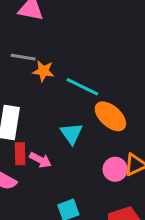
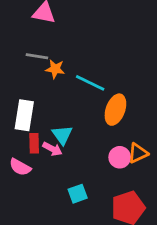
orange ellipse: (110, 116) -> (115, 110), turned 68
cyan triangle: (71, 133) -> (62, 135), moved

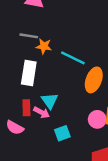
white rectangle: (24, 115) -> (29, 73), moved
cyan square: (78, 194) -> (62, 133), moved

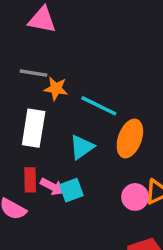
cyan triangle: (50, 101) -> (82, 147), moved, turned 30
cyan square: (62, 133) -> (71, 190), moved

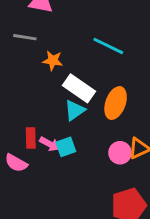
gray line: (34, 73) -> (25, 37), moved
cyan line: (99, 106) -> (108, 46), moved
white rectangle: (34, 128) -> (79, 88), moved, turned -64

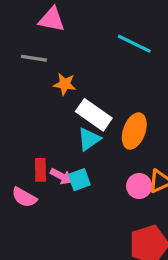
cyan line: (108, 46) -> (134, 44), moved

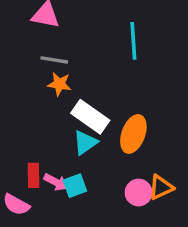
cyan line: (134, 44) -> (133, 41), turned 60
gray line: (34, 58) -> (54, 60), moved

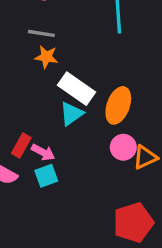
red rectangle: (33, 175) -> (21, 146), turned 30
cyan square: (75, 186) -> (46, 176), moved
pink circle: (139, 193) -> (123, 147), moved

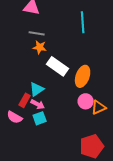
cyan triangle: (71, 114) -> (37, 89), moved

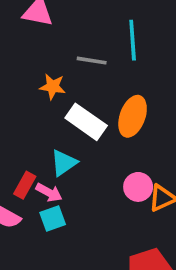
gray line: (37, 33) -> (92, 61), moved
orange ellipse: (83, 76) -> (133, 116), moved
cyan triangle: (37, 89) -> (64, 163), moved

